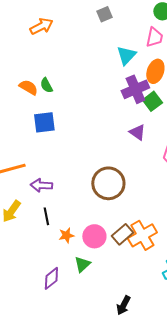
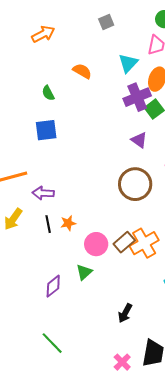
orange semicircle: (28, 87) -> (82, 71), moved
brown circle: (108, 183) -> (135, 184), moved
orange star: (66, 235) -> (68, 223), moved

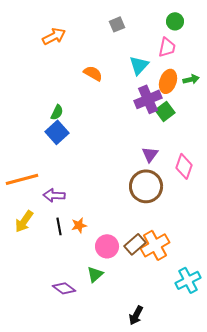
green semicircle: (48, 93) -> (57, 112), moved, turned -126
blue square: (46, 130) -> (57, 132), turned -35
purple triangle: (139, 140) -> (150, 154), moved, turned 30
purple diamond: (53, 286) -> (64, 288), turned 75

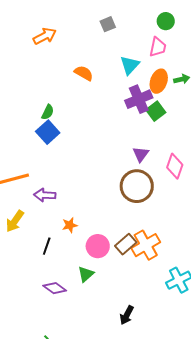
black line: (59, 226) -> (47, 246), moved, turned 30

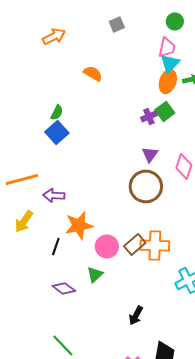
cyan triangle: (130, 65) -> (170, 63), moved
purple cross: (139, 99) -> (149, 116), moved, size x0.6
orange star: (70, 225) -> (79, 225), size x1.8
orange cross: (146, 245) -> (155, 245), turned 32

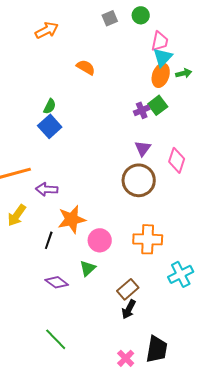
green circle: (175, 21) -> (141, 15), moved
brown rectangle: (135, 244) -> (128, 289), moved

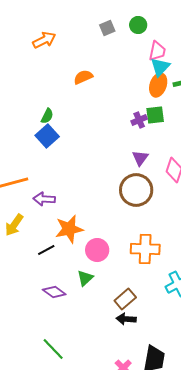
orange semicircle: (86, 67) -> (83, 77), turned -54
green square: (158, 105) -> (155, 115), turned 30
black line: (49, 240) -> (46, 250), turned 42
black arrow: (129, 309) -> (126, 319), turned 66

